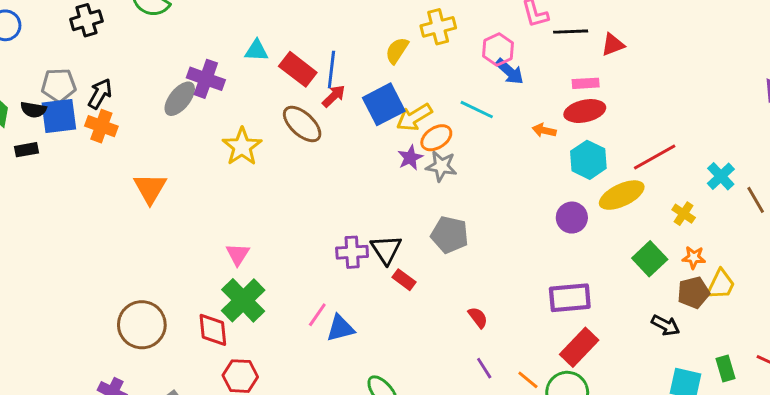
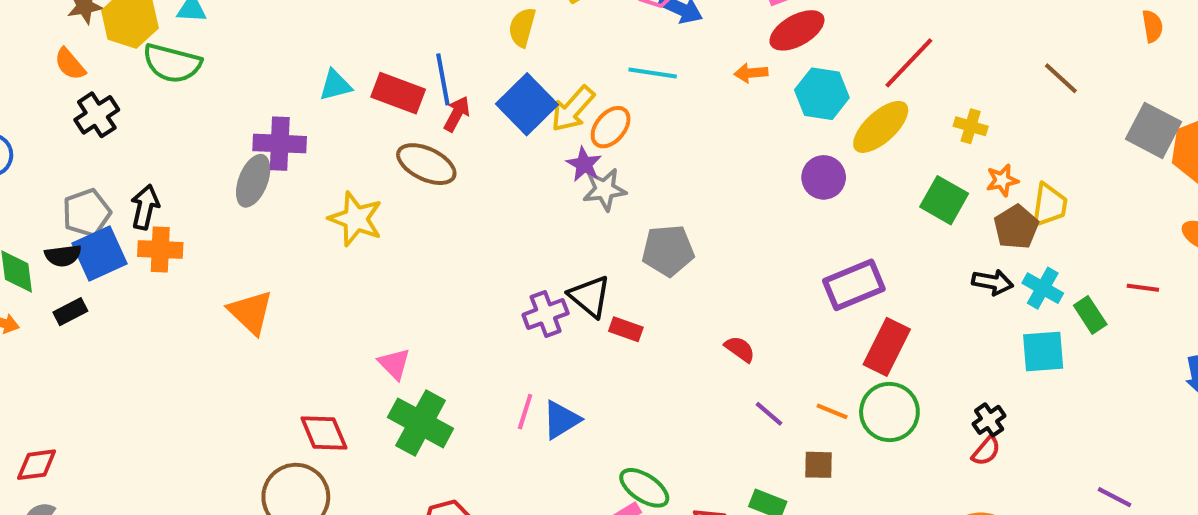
gray star: (441, 166) -> (605, 189), moved
cyan cross: (721, 176) -> (1043, 288), moved
red diamond: (213, 330) -> (324, 433), moved

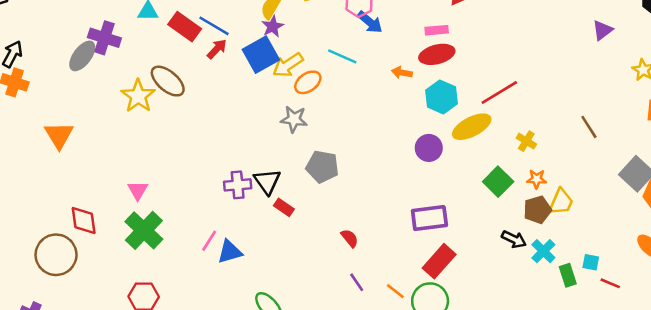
blue line: (443, 79) -> (214, 26), turned -64
brown ellipse: (426, 164) -> (168, 81), moved
purple star: (584, 164) -> (273, 27), moved
red line: (1143, 288) -> (610, 283), moved
cyan square: (1043, 351) -> (591, 262), moved, size x0.6

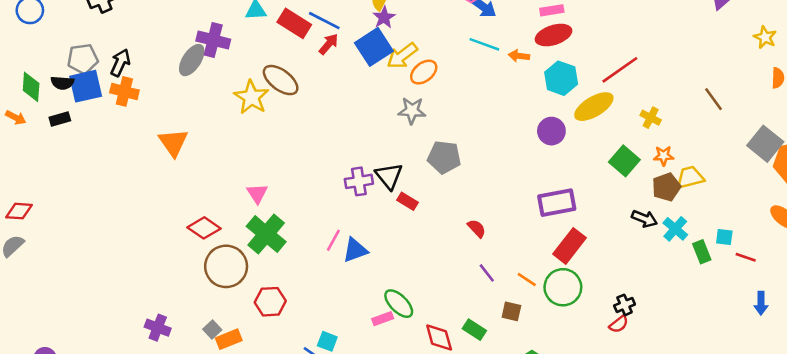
cyan line: (342, 56) -> (484, 44), moved
yellow trapezoid: (561, 202) -> (690, 177), turned -124
red diamond: (84, 221) -> (204, 228), turned -44
brown circle: (56, 255) -> (226, 266), moved

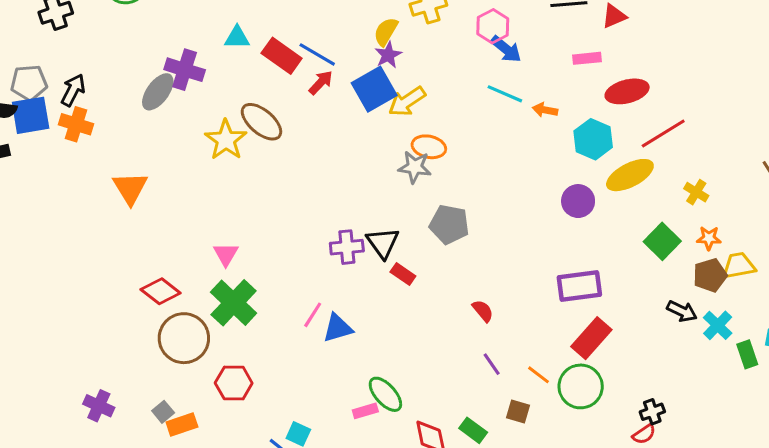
red ellipse: (554, 35) -> (627, 91), moved
orange ellipse: (424, 72) -> (429, 147), moved, turned 48

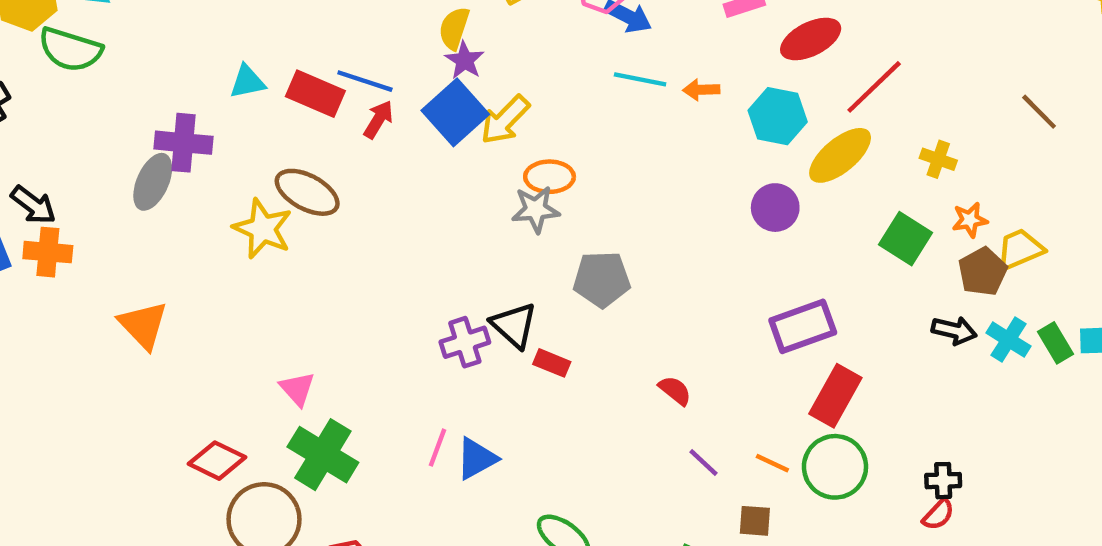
black arrow: (73, 90) -> (33, 205), turned 112
green rectangle: (747, 354) -> (1056, 343), moved
black cross: (652, 412) -> (943, 481), turned 30

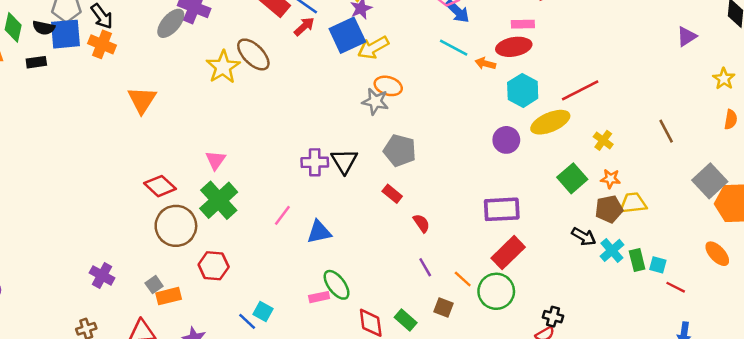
red ellipse: (811, 39) -> (514, 47), moved
red rectangle: (552, 363) -> (392, 194), moved
blue triangle: (477, 458) -> (319, 232), moved

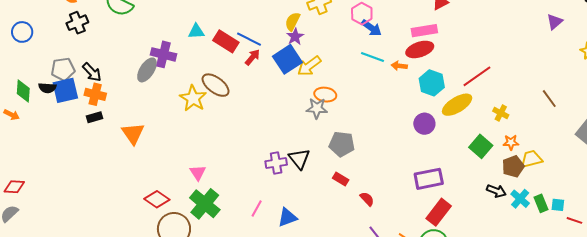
pink rectangle: (523, 24) -> (424, 31), size x1.4
black rectangle: (36, 62) -> (94, 117), moved

